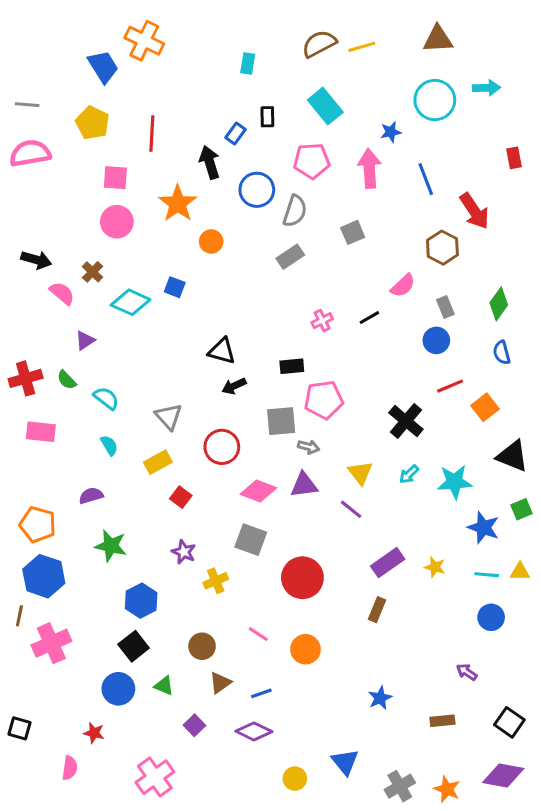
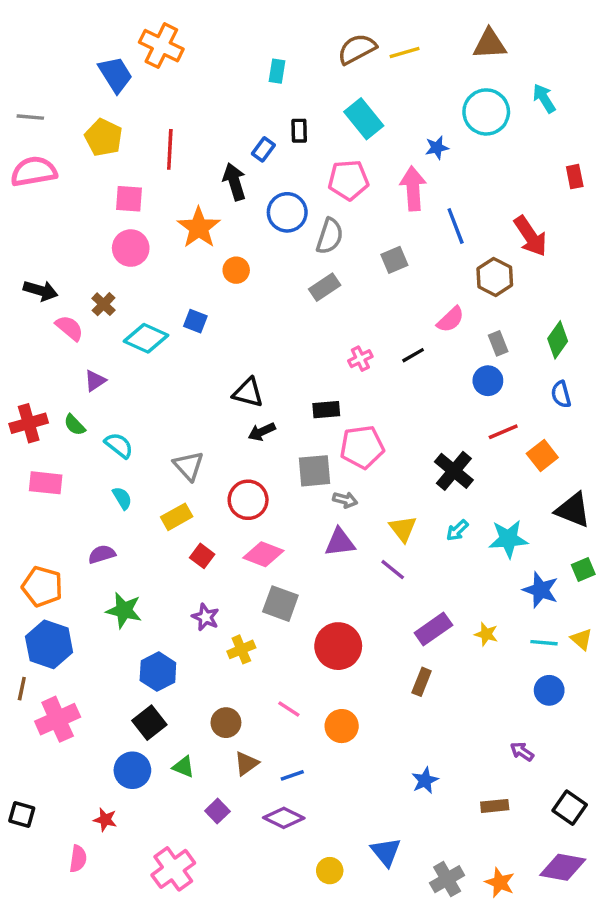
cyan arrow: (487, 88) -> (544, 98), turned -120
blue line: (426, 179) -> (456, 226), moved
pink diamond: (258, 491) -> (263, 554), moved
yellow triangle: (520, 572) -> (581, 639), turned 40

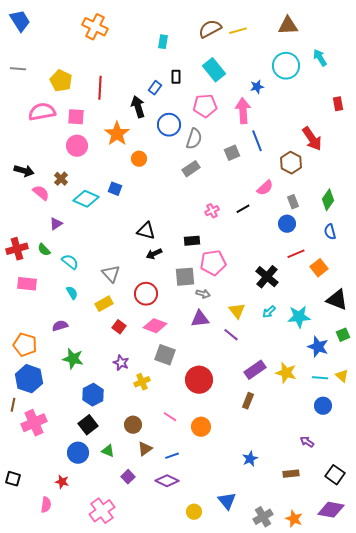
blue trapezoid: (115, 75) -> (20, 21), moved
pink semicircle: (34, 171) -> (42, 112), moved
blue line: (456, 226) -> (257, 141), moved
yellow star: (486, 634) -> (286, 373), size x1.5

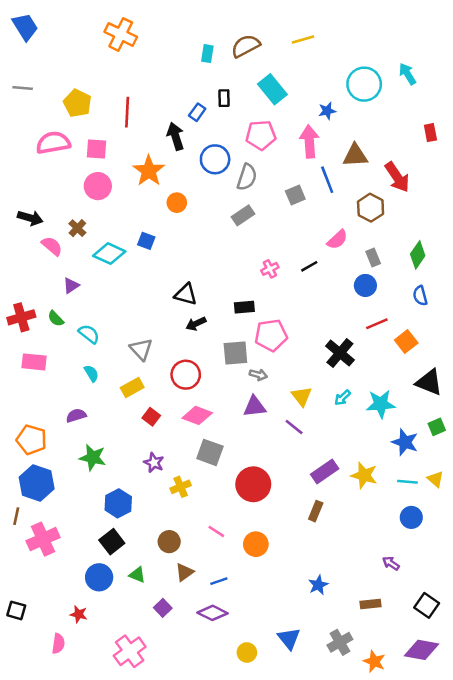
brown triangle: (288, 26) -> (355, 155), moved
brown semicircle: (210, 29) -> (246, 46), moved
gray cross: (263, 517) -> (340, 642), moved

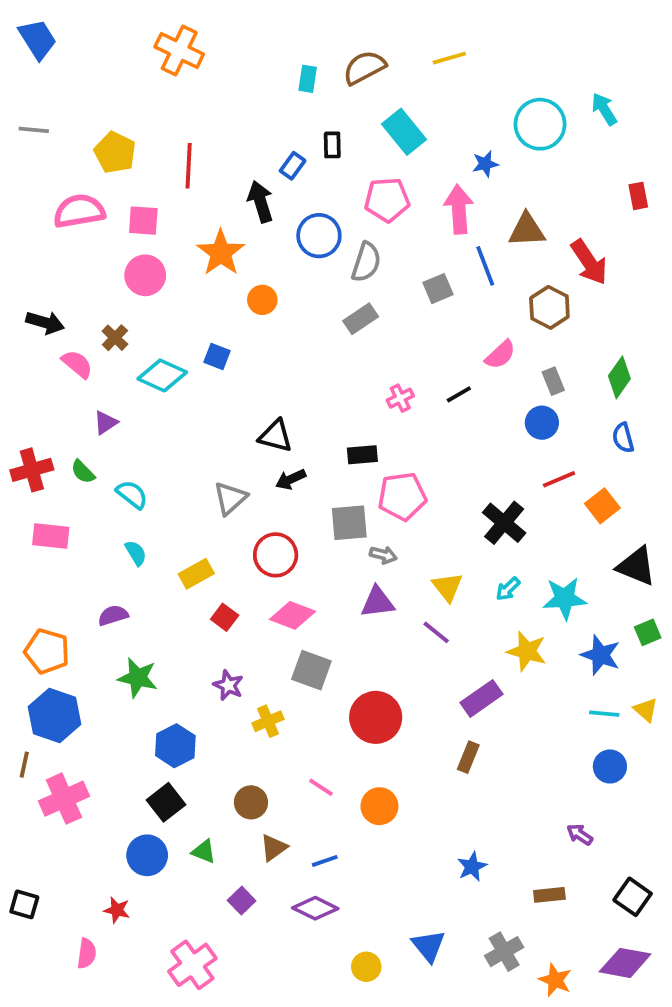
gray triangle: (141, 349) -> (230, 498), moved, turned 30
yellow star: (364, 475) -> (527, 651), moved

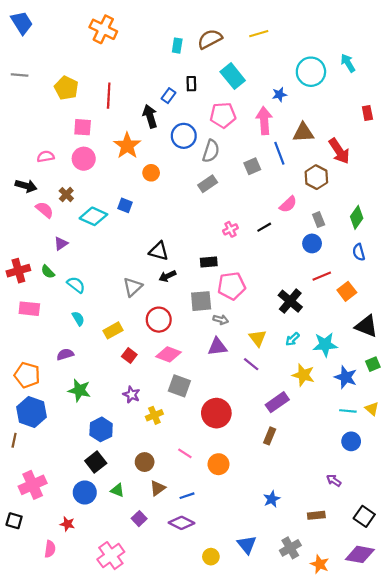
pink semicircle: (79, 211) -> (46, 156), moved, size x0.6
pink cross: (64, 799) -> (33, 485), moved

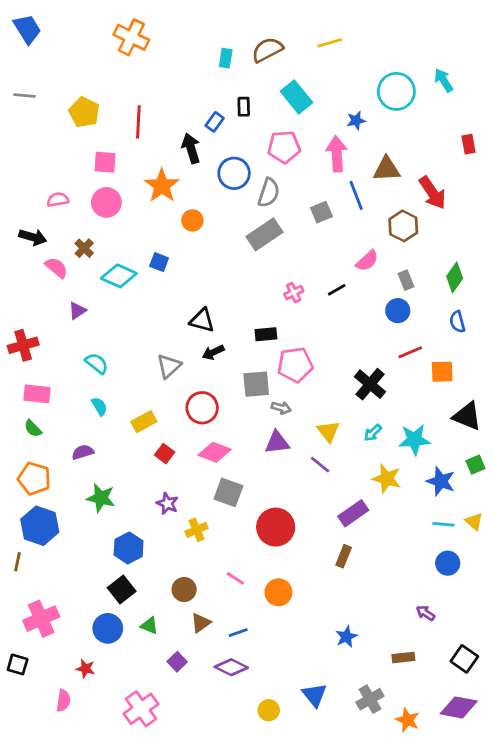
gray rectangle: (208, 184) -> (265, 234), size x1.4
green semicircle: (48, 272) -> (33, 429), moved
orange square: (347, 291) -> (442, 372), turned 36

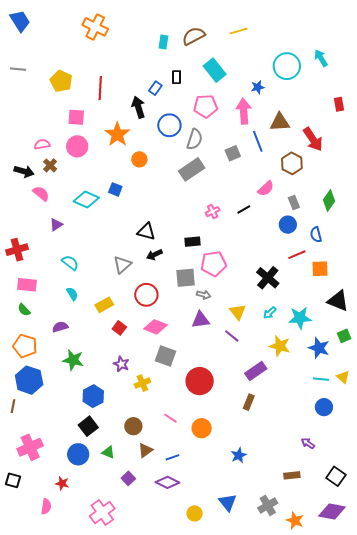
brown cross: (84, 248) -> (50, 165), moved
blue semicircle: (457, 322) -> (316, 235), moved
blue star: (346, 637) -> (239, 455), moved

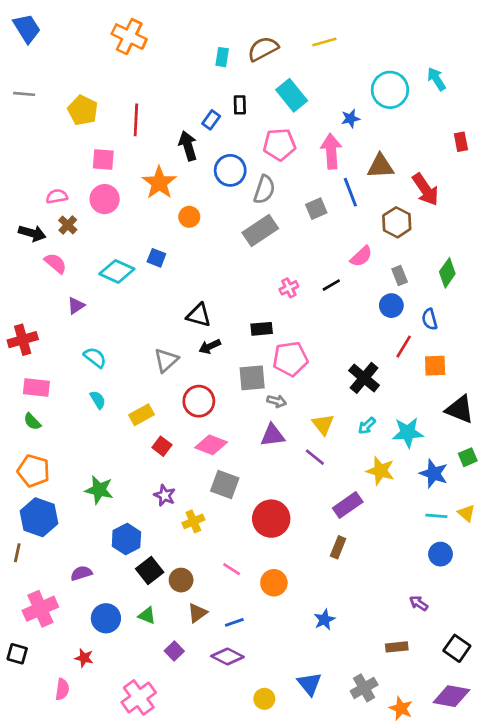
red line: (297, 255) -> (404, 347), turned -36
purple semicircle: (60, 327) -> (81, 573), moved
black square: (88, 426) -> (150, 570), moved

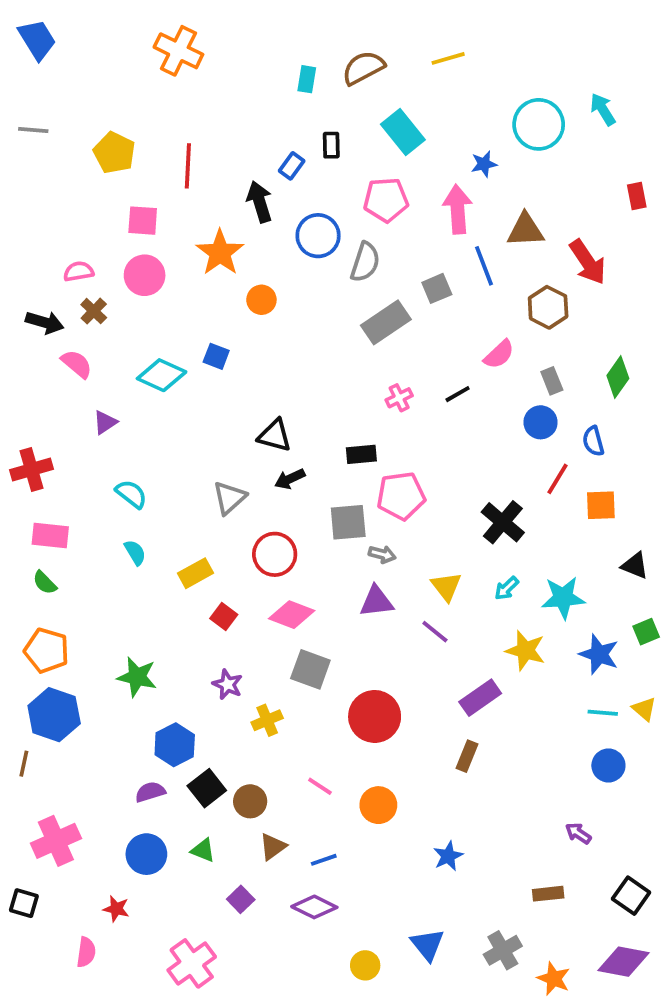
gray rectangle: (260, 230) -> (386, 322), moved
black triangle: (460, 409) -> (635, 566), size x0.7
purple semicircle: (81, 573) -> (150, 792), moved

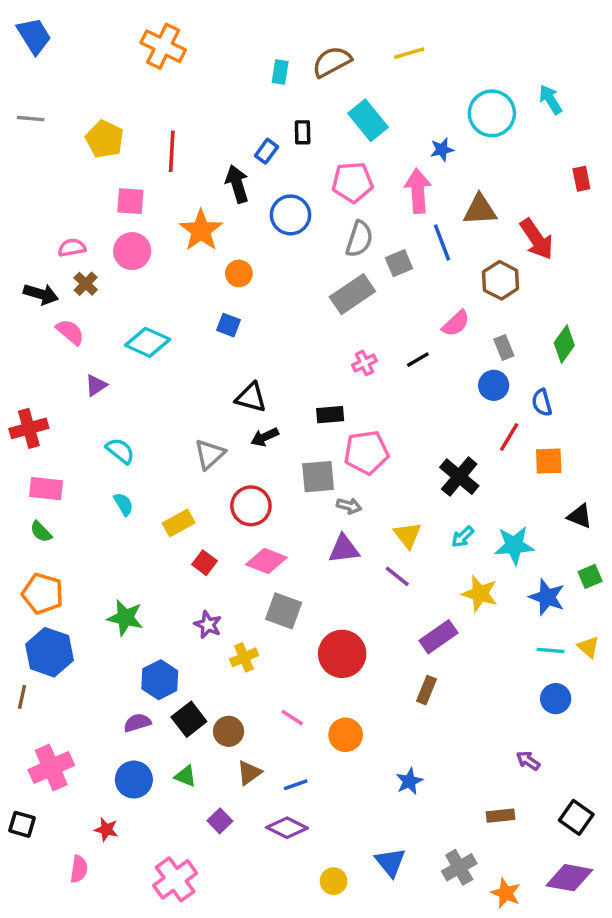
gray semicircle: (365, 262) -> (359, 239), moved
blue square: (216, 356) -> (229, 325), moved

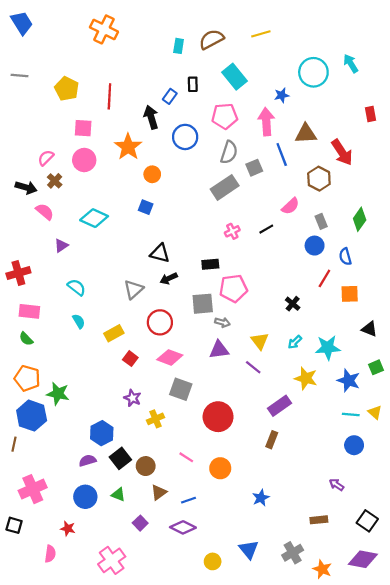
pink semicircle: (72, 248) -> (46, 158), turned -35
black cross: (459, 477) -> (293, 304), size x0.6
green star: (125, 618) -> (58, 394), moved

